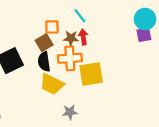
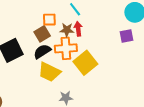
purple square: (144, 35) -> (127, 36), moved
black semicircle: (44, 62) -> (42, 51), turned 66
yellow square: (91, 74) -> (85, 63), turned -30

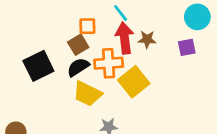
red arrow: (78, 29) -> (124, 38), size x1.6
brown star: (67, 30) -> (147, 39), moved

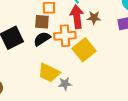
brown square: (78, 45) -> (42, 22), turned 35
yellow trapezoid: (87, 94) -> (49, 73), moved

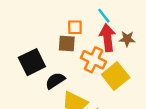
orange cross: (65, 36) -> (93, 60), turned 30
black semicircle: (42, 39) -> (55, 81), moved

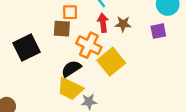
red arrow: (107, 38) -> (103, 23), size x0.7
black semicircle: (55, 81) -> (71, 69), moved

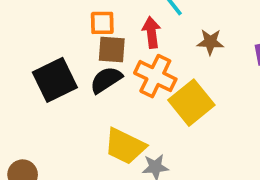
orange square: (70, 12) -> (102, 23), moved
red arrow: (103, 23) -> (152, 32), moved
black semicircle: (71, 69) -> (106, 80), moved

